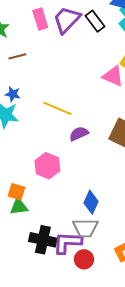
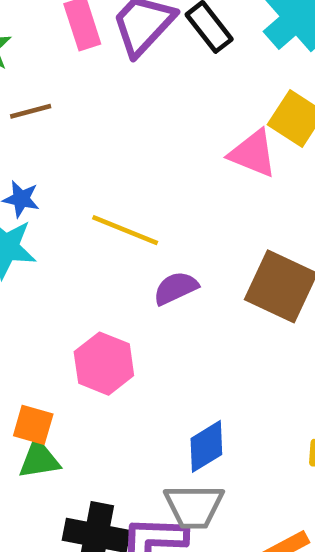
blue diamond: (91, 202) -> (206, 446), turned 35

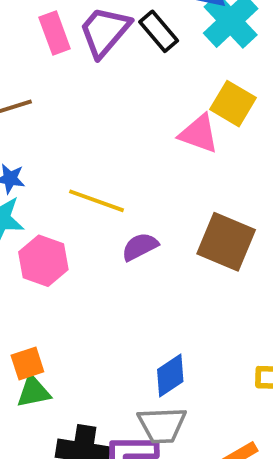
pink hexagon: (104, 364) -> (43, 261), moved
orange square: (33, 425) -> (27, 364), turned -32

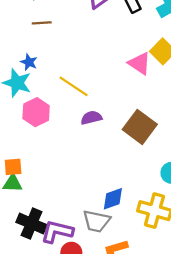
blue diamond: (170, 376) -> (113, 199), moved
gray trapezoid: (162, 425) -> (96, 221), moved

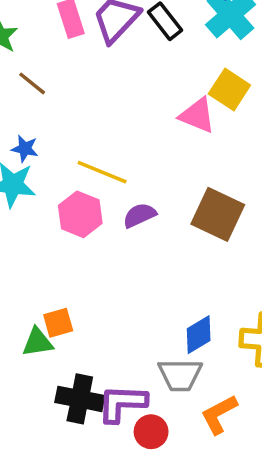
brown line: (42, 23) -> (32, 83), turned 54
pink hexagon: (36, 112) -> (80, 214), moved
orange square: (13, 167) -> (58, 323), moved

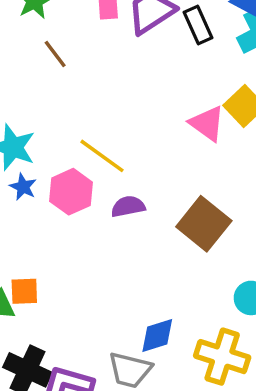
blue star: (25, 149) -> (23, 187), moved

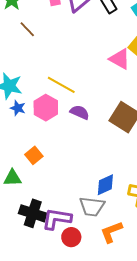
purple semicircle: (128, 206) -> (80, 112), turned 42
orange square: (24, 291) -> (34, 155), moved, turned -30

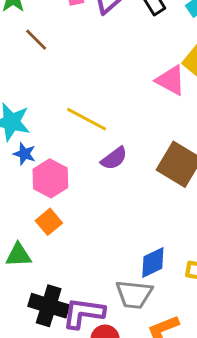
pink hexagon: (46, 108) -> (50, 178), moved
purple semicircle: (80, 112) -> (114, 158), turned 120

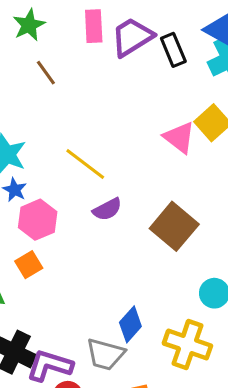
blue diamond: (153, 263) -> (130, 324), turned -32

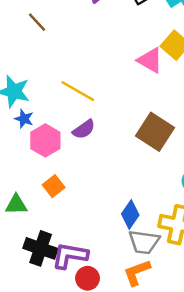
purple semicircle: (107, 209) -> (84, 129), moved
orange square: (29, 265) -> (54, 186), moved
gray trapezoid: (105, 354) -> (144, 242), moved

